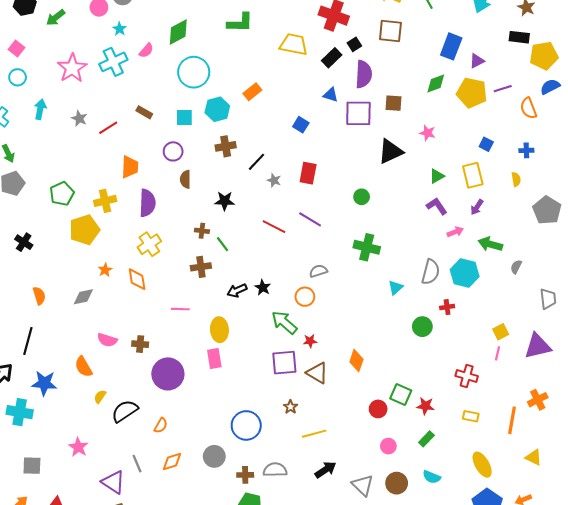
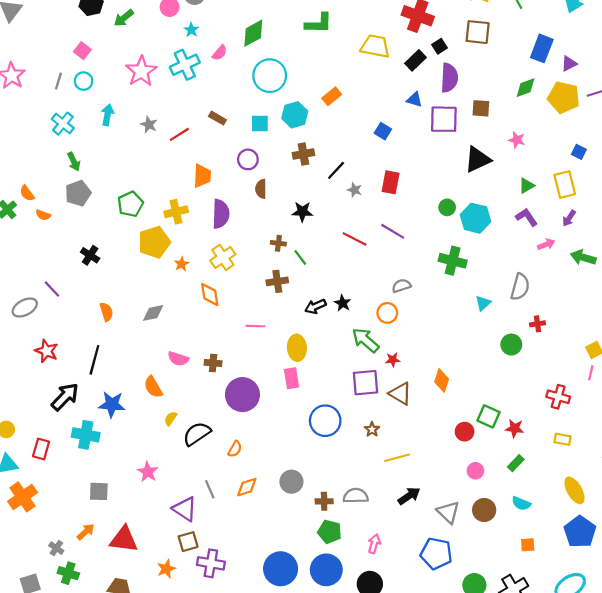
orange star: (105, 270) -> (182, 264), moved
cyan hexagon: (465, 273) -> (475, 218), moved
blue circle: (246, 425) -> (325, 421), moved

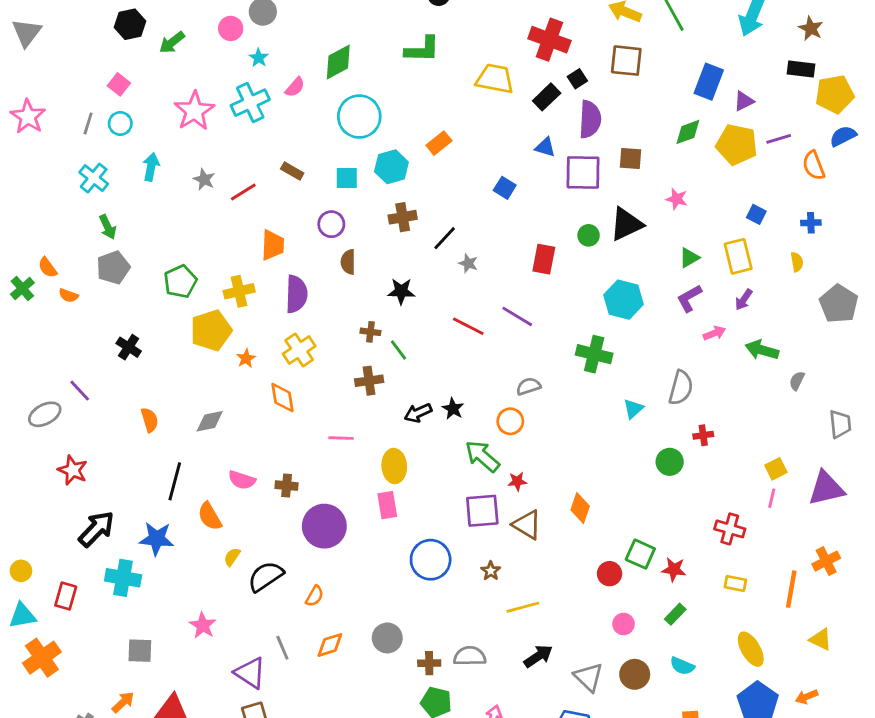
red rectangle: (391, 182) -> (544, 259), moved
green circle: (447, 207) -> (589, 235), moved
purple L-shape: (527, 217) -> (689, 298), turned -85
black line: (94, 360) -> (175, 481), moved

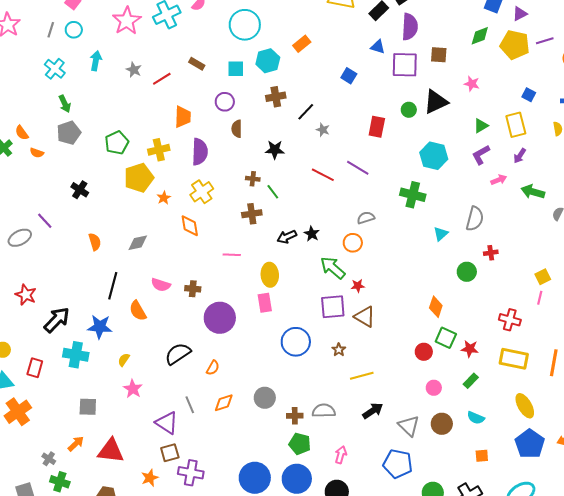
red star: (73, 470) -> (26, 295), moved
orange diamond: (580, 508) -> (436, 307), moved
yellow semicircle: (232, 557) -> (124, 360), moved
yellow rectangle: (735, 583) -> (514, 359), size x1.8

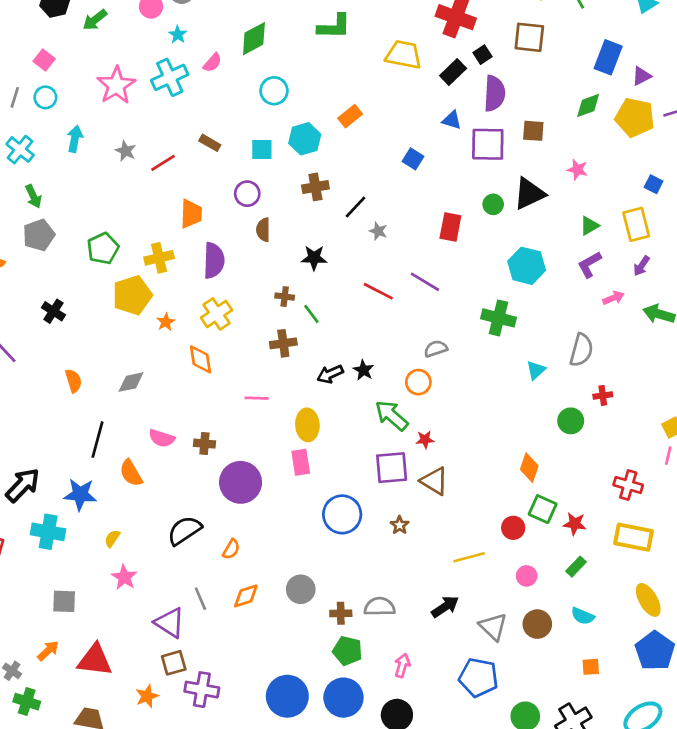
cyan circle: (245, 25) -> (274, 91), size x0.7
yellow line: (362, 376) -> (469, 557), moved

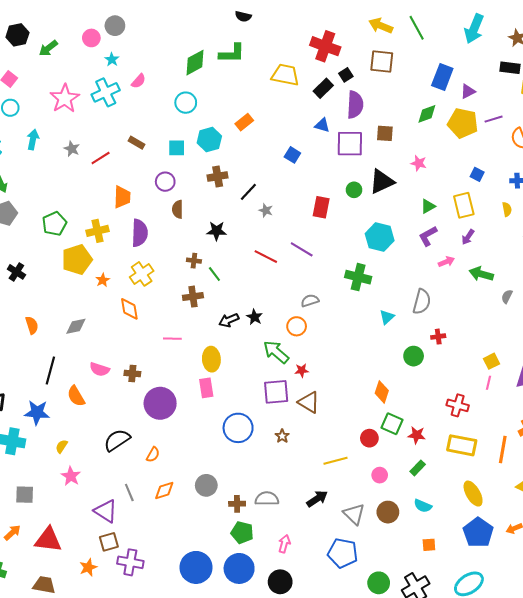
green diamond: (254, 39) -> (195, 63), moved

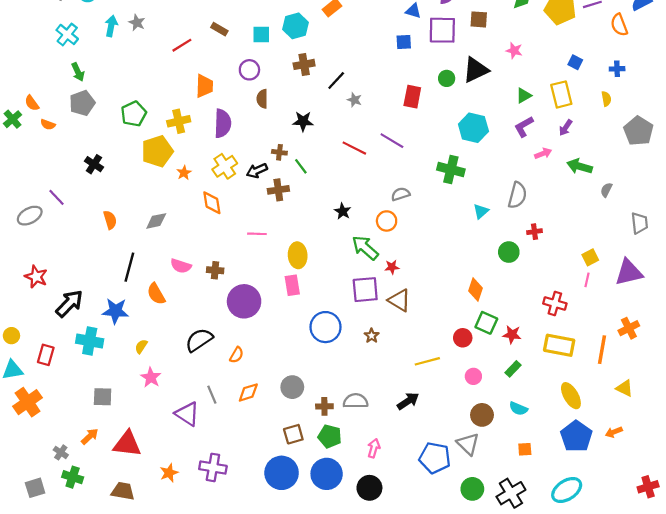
gray star: (72, 149) -> (137, 23), moved
blue square: (292, 155) -> (404, 42), moved, turned -35
black arrow: (229, 320) -> (257, 171), moved
gray triangle: (354, 514) -> (468, 444), moved
brown square: (109, 542) -> (293, 434), moved

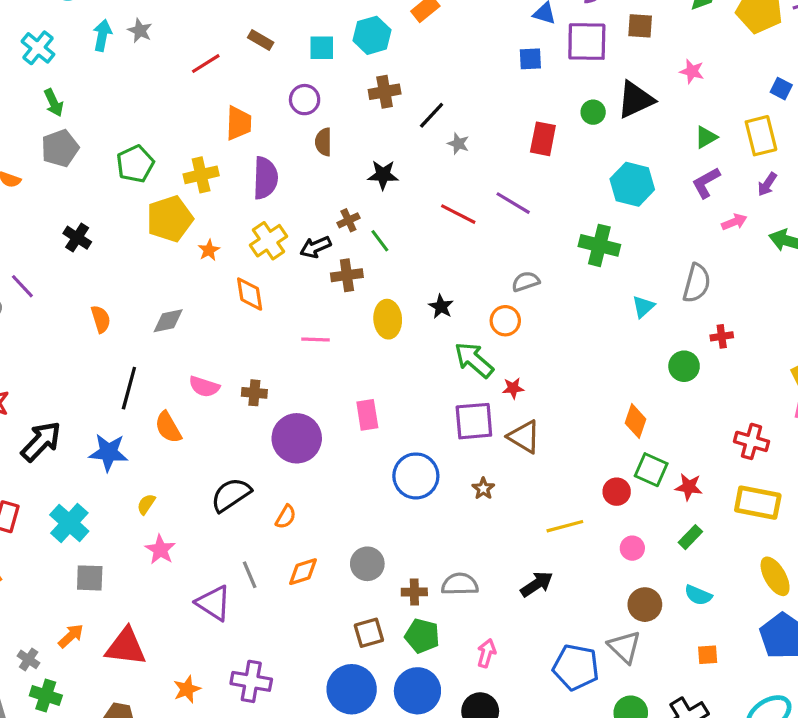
brown cross: (279, 152) -> (348, 220), turned -32
yellow ellipse: (298, 255) -> (388, 319), moved
cyan cross: (90, 341) -> (69, 523), moved, turned 32

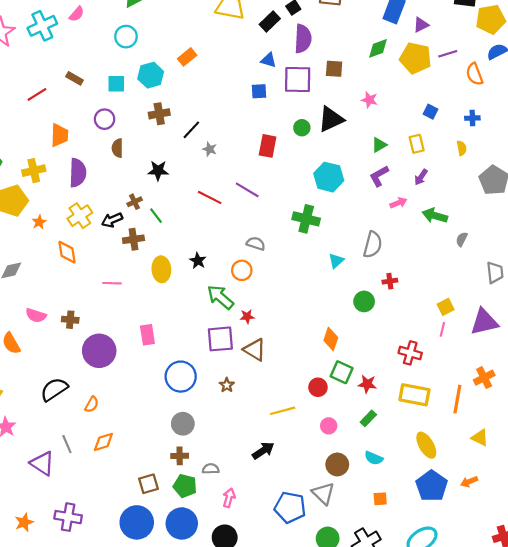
yellow rectangle: (761, 136) -> (417, 144), size x0.7
gray semicircle: (526, 281) -> (256, 244), turned 36
gray circle: (367, 564) -> (183, 424), moved
gray semicircle: (460, 584) -> (211, 469), moved, size x0.7

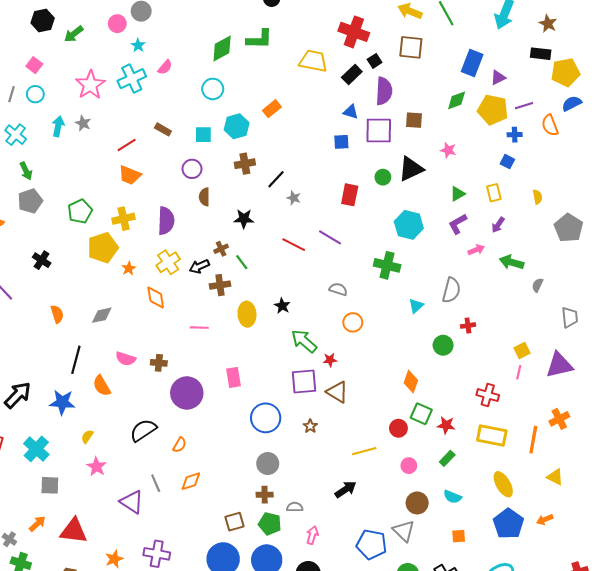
blue cross: (472, 118) -> (515, 135), moved
orange trapezoid: (59, 135) -> (130, 175), moved, turned 110
orange circle: (242, 270) -> (353, 322), moved

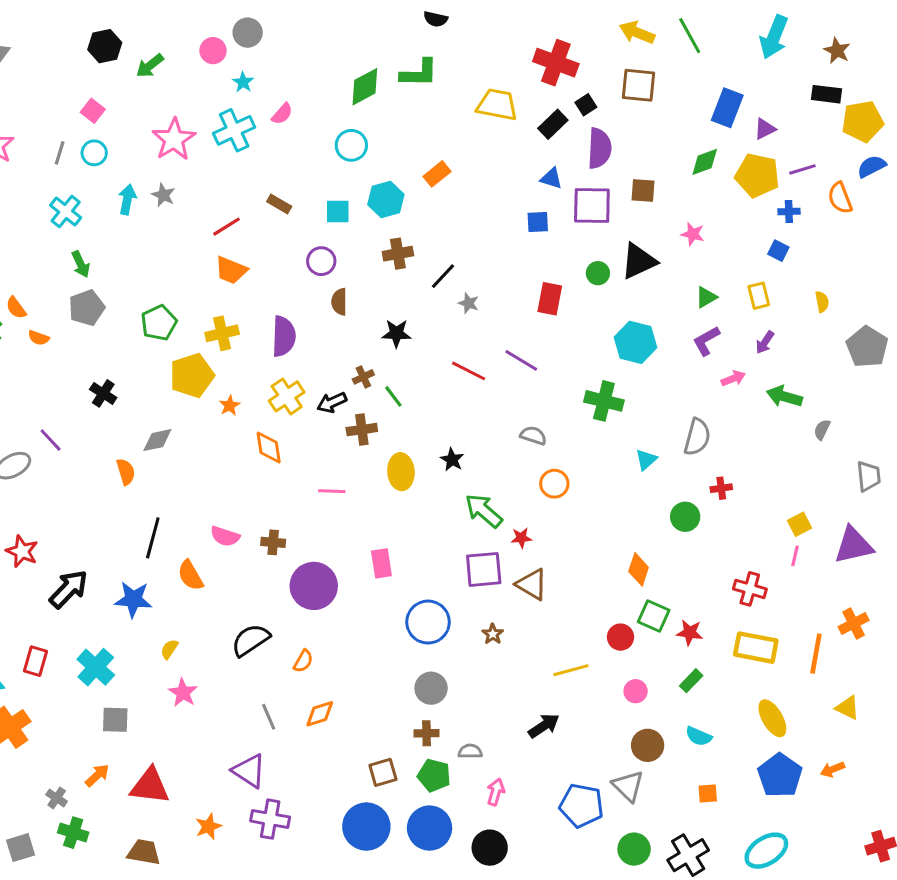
gray diamond: (102, 315) -> (157, 440), moved
purple triangle: (132, 502) -> (249, 771), moved

